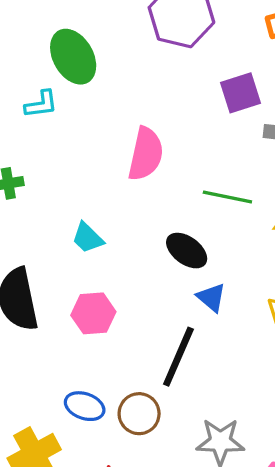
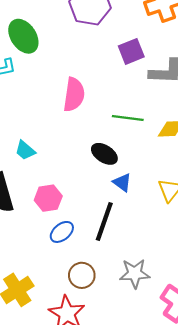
cyan trapezoid: (88, 238) -> (25, 150), moved
blue ellipse: (85, 406) -> (62, 232), moved, turned -55
brown circle: (139, 414) -> (82, 275), moved

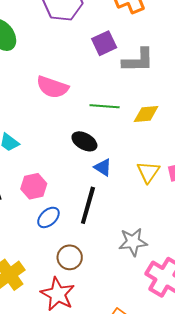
pink semicircle: (74, 95) -> (52, 87), turned 104
gray star: (135, 273) -> (133, 242), moved

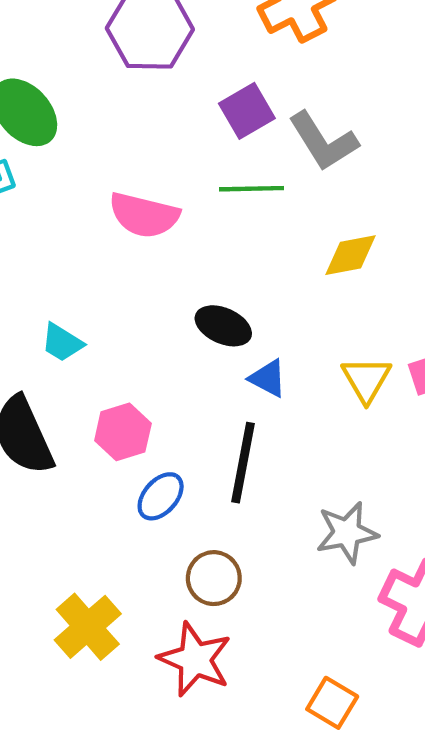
gray L-shape: (138, 60) -> (323, 141), turned 64
green line: (105, 106) -> (251, 189), moved

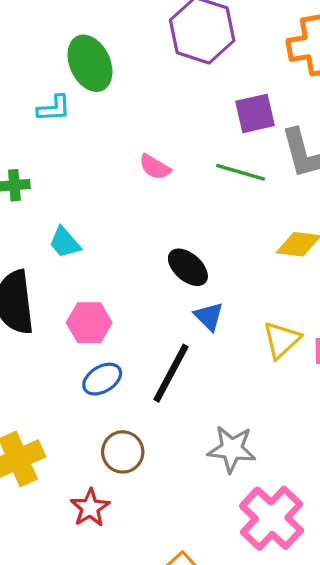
pink semicircle: (144, 215) -> (155, 167), size x0.6
red star: (195, 659) -> (90, 508), size x0.7

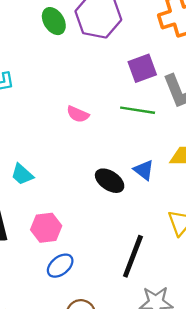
green ellipse: (90, 63) -> (54, 21), moved, size x0.7
blue triangle: (209, 316) -> (144, 170), moved
black line: (171, 373) -> (133, 256), moved

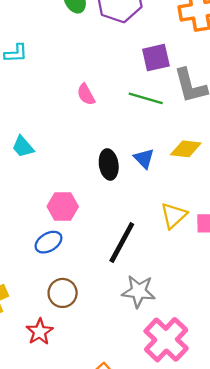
pink semicircle: (78, 114) -> (86, 94), turned 30
black ellipse: (110, 181) -> (109, 164), turned 40
pink hexagon: (46, 228) -> (63, 207), moved

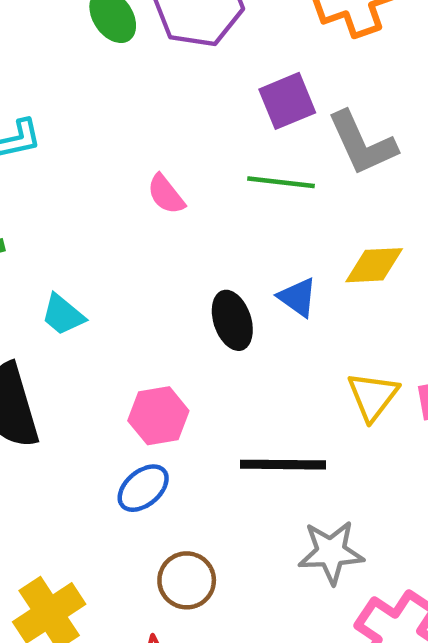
black line: (122, 242) -> (283, 465), turned 72

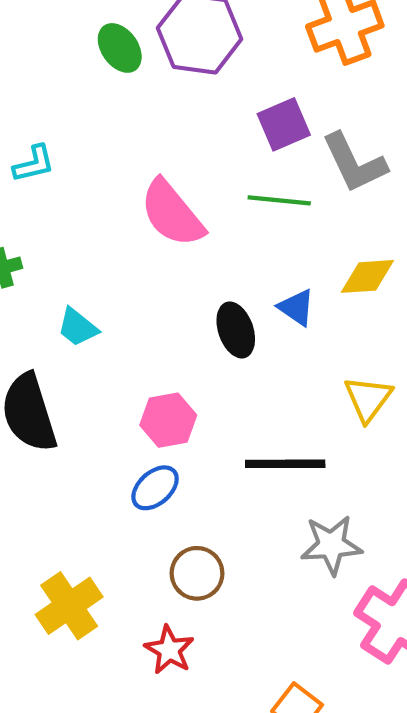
pink semicircle: (166, 194) -> (172, 213), size x1.8

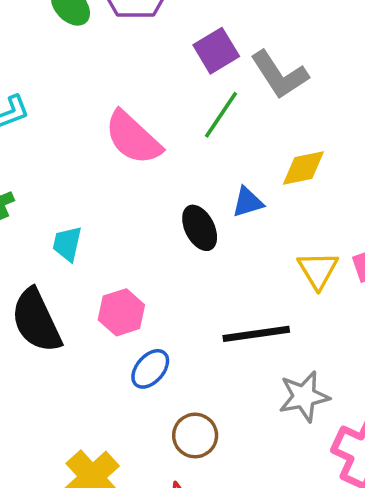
green line: (279, 200) -> (221, 115), turned -54
blue triangle: (296, 308) -> (248, 202), turned -44
cyan trapezoid: (78, 327) -> (67, 244), turned 72
pink hexagon: (168, 420) -> (121, 312), moved

